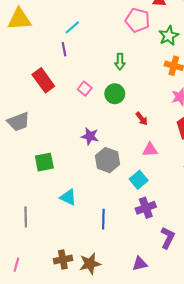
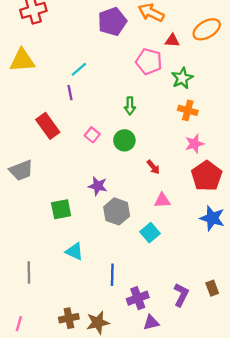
green square: (44, 162) -> (61, 209), moved
purple cross: (146, 208) -> (138, 298), moved

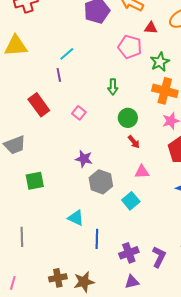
orange cross: (188, 110) -> (165, 91), size x1.4
green circle: (124, 140) -> (128, 118), moved
green square: (61, 209) -> (35, 181), moved
cyan triangle: (74, 251) -> (76, 218), moved
purple cross: (138, 298) -> (129, 253), moved

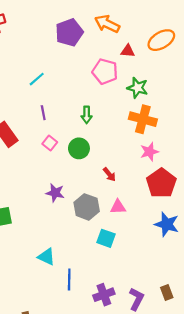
green star: (160, 62) -> (137, 88), turned -30
purple line: (59, 75) -> (43, 113), moved
green circle: (128, 118) -> (79, 148), moved
gray hexagon: (101, 182) -> (87, 207), moved
cyan square: (131, 201) -> (106, 238), turned -30

